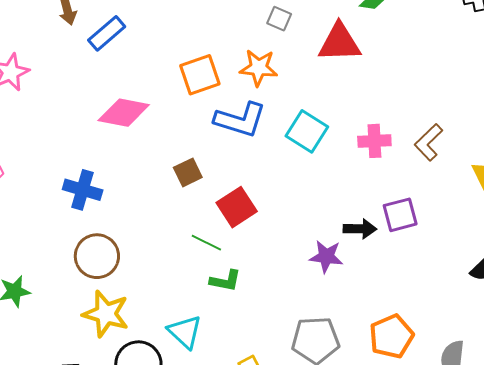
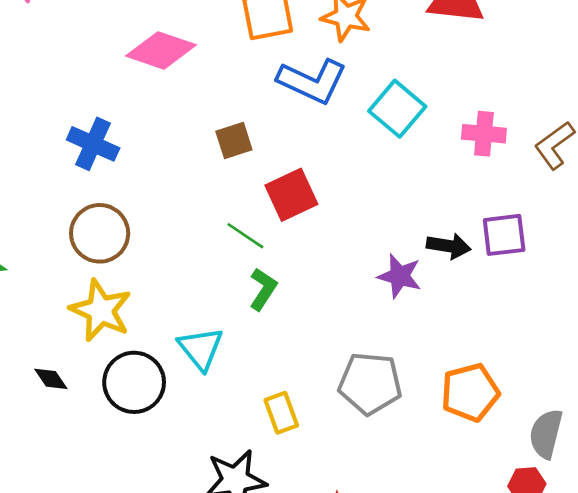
green L-shape: (225, 281) -> (263, 289), turned -76

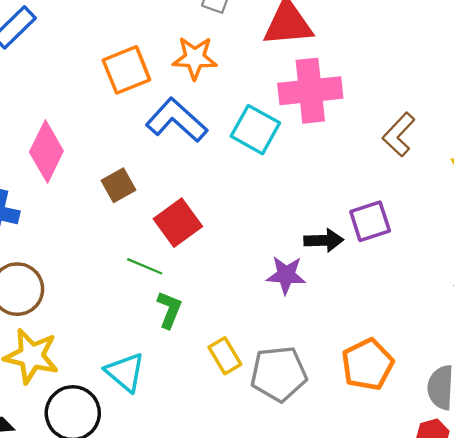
pink diamond: (161, 50) -> (46, 151), moved, turned -72
blue L-shape: (312, 81) -> (177, 120), turned -152
pink cross: (484, 134) -> (310, 91), moved, size x1.6
yellow rectangle: (281, 413) -> (225, 356), moved

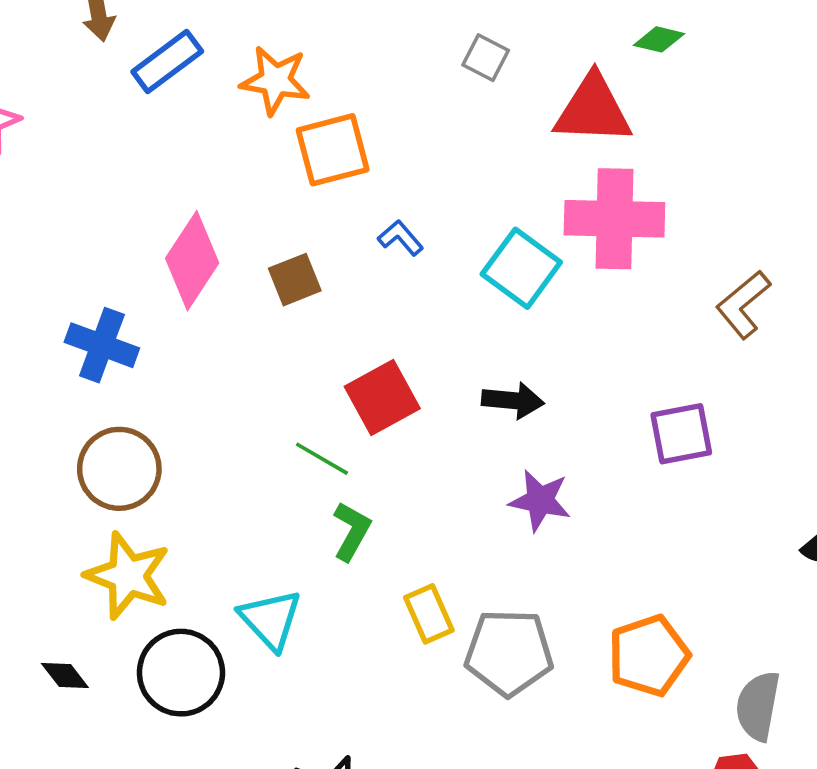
orange star: (195, 58) -> (275, 80), moved
blue L-shape: (177, 120) -> (401, 238), size x0.5
brown square: (118, 185) -> (295, 280), moved
black arrow: (324, 240) -> (513, 400), moved

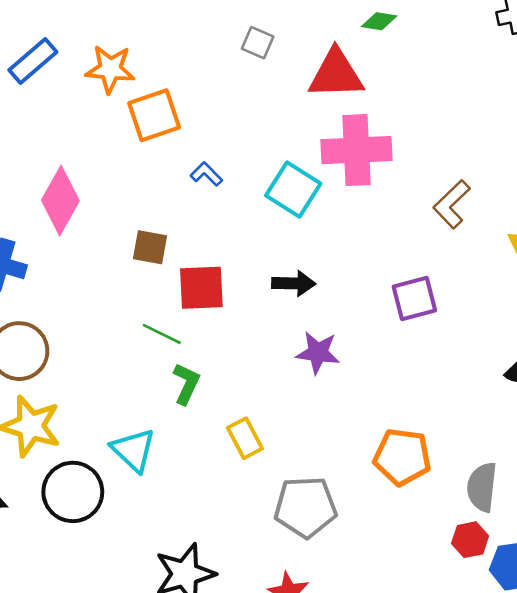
brown square: (295, 280) -> (150, 247), moved, turned 36
red square: (382, 398) -> (201, 288), turned 30
gray pentagon: (509, 652) -> (306, 507), moved
orange pentagon: (649, 656) -> (402, 457), turned 30

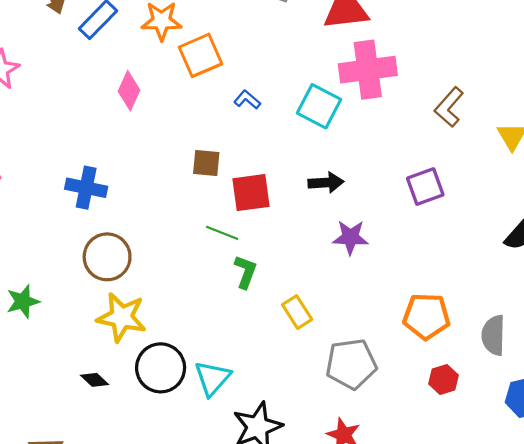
pink diamond: (60, 201) -> (129, 91), moved, size x0.7
cyan triangle: (133, 450) -> (212, 378), moved, turned 33
red hexagon: (470, 540) -> (443, 380), moved

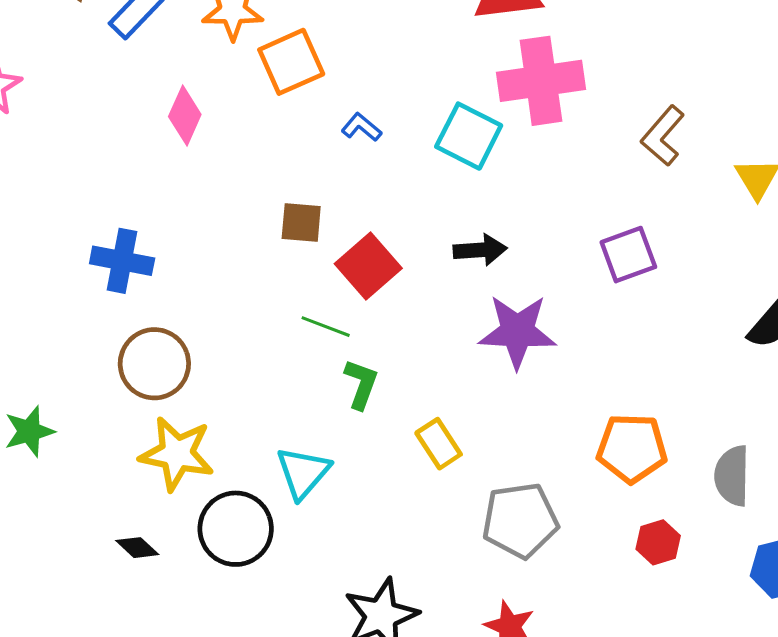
red square: (251, 193) -> (368, 266), turned -33
purple star: (350, 237) -> (517, 331), size x1.4
cyan triangle: (212, 378) -> (303, 473), moved

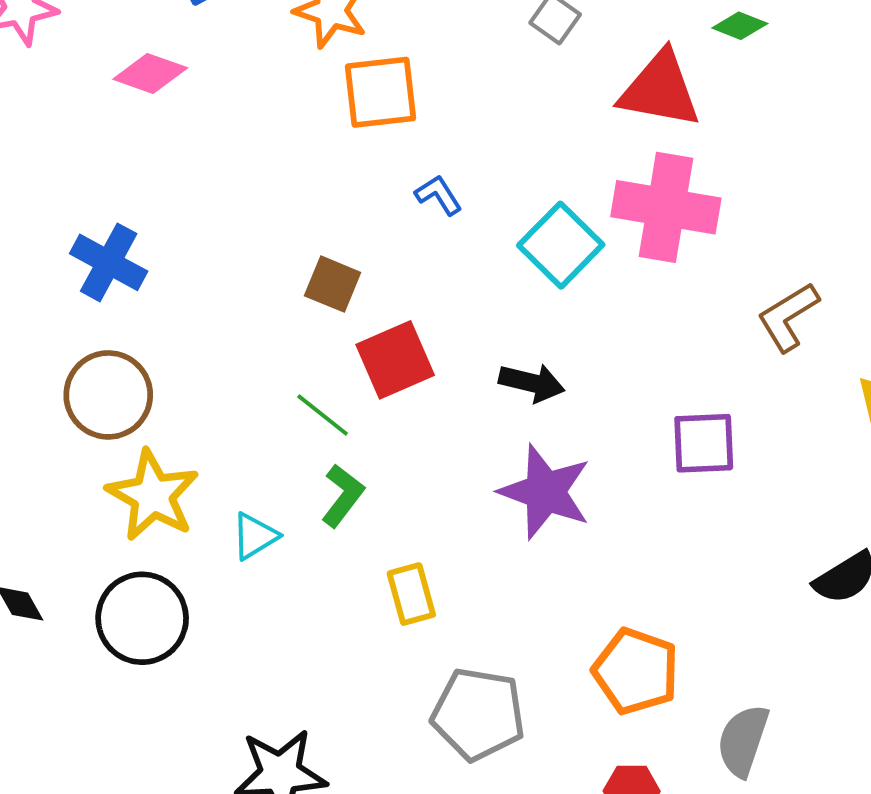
pink diamond: (185, 115) -> (150, 74), moved, turned 68
yellow star: (177, 454) -> (153, 495), moved
cyan triangle: (303, 473) -> (255, 536), moved, size x0.7

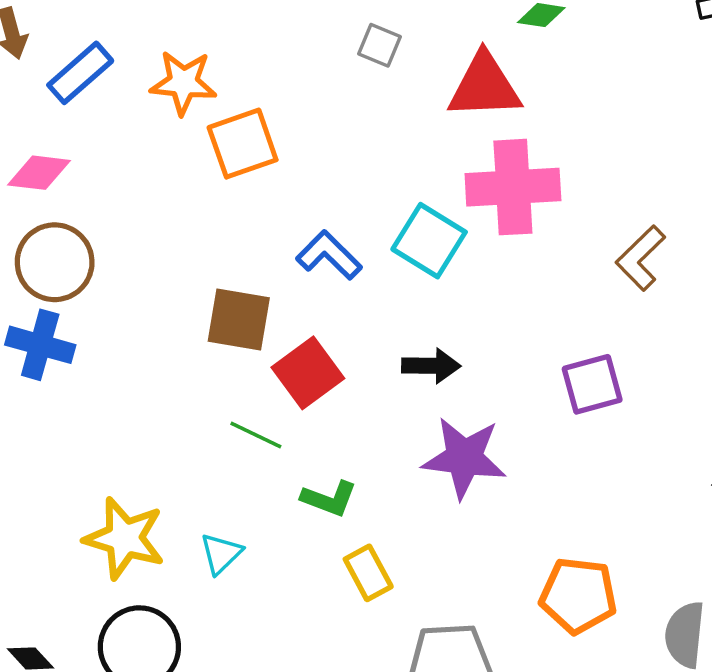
blue L-shape: (439, 195) -> (329, 255), moved, size x1.5
brown square: (333, 284) -> (239, 319), size x1.4
brown circle: (108, 395) -> (55, 262), moved
green L-shape: (343, 496) -> (329, 499), moved, turned 86

